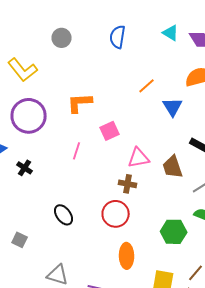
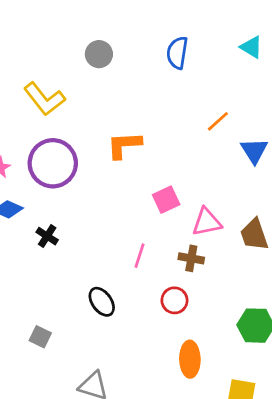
pink square: (110, 131) -> (166, 200), moved
pink line: (77, 151) -> (140, 256), moved
red circle: (116, 214) -> (174, 300), size x0.7

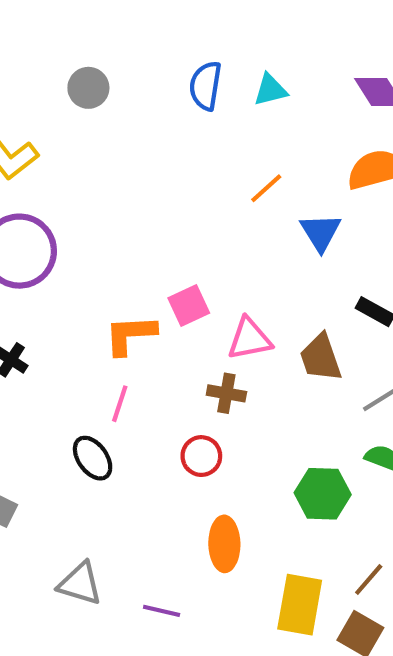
cyan triangle: (251, 47) -> (270, 90), moved, turned -45
orange L-shape: (124, 145) -> (130, 335), moved
pink line: (140, 256) -> (120, 404), moved

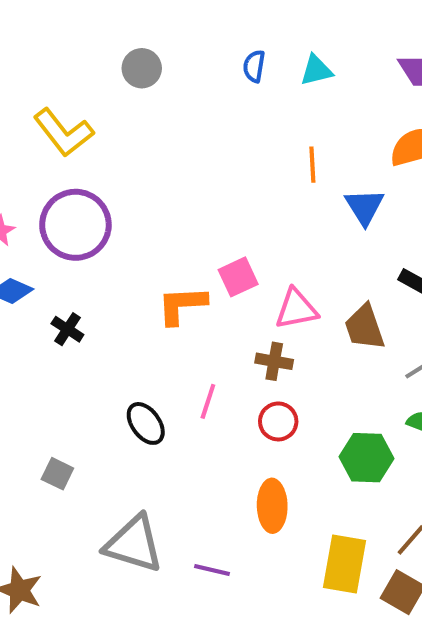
blue semicircle: (206, 86) -> (254, 66), size x0.7
orange line: (266, 188) -> (312, 165), turned -51
pink line: (120, 404) -> (208, 401), moved
red circle: (201, 456) -> (278, 421), moved
gray triangle: (80, 584) -> (134, 544), size x1.4

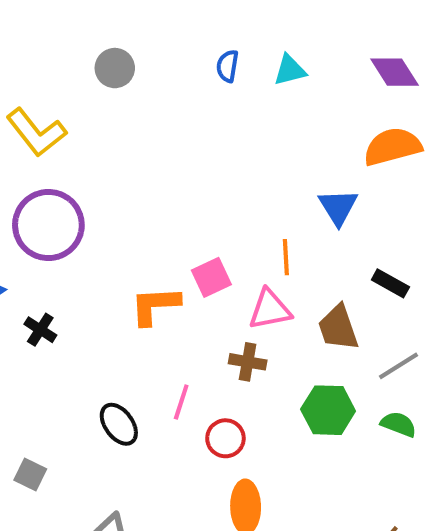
orange line: (312, 165) -> (286, 257), moved
red circle: (278, 421) -> (225, 438), moved
green hexagon: (367, 458) -> (328, 410), moved

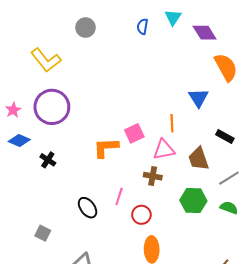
cyan triangle: (290, 70) -> (173, 17), moved, turned -42
purple diamond: (394, 72) -> (205, 33), moved
orange semicircle: (392, 147) -> (226, 67), turned 76

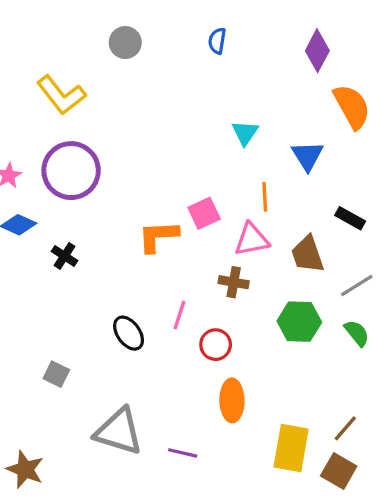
cyan triangle: (173, 17) -> (245, 133), moved
purple diamond: (205, 33) -> (317, 51), turned 60
green semicircle: (229, 208) -> (357, 333), turned 30

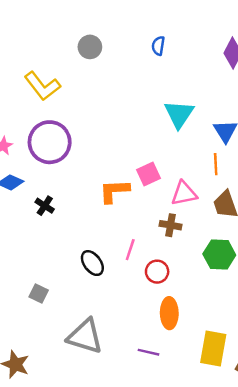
cyan triangle: (245, 133) -> (179, 114), size x1.5
orange line: (265, 197) -> (216, 164), moved
purple line: (183, 453) -> (149, 352), moved

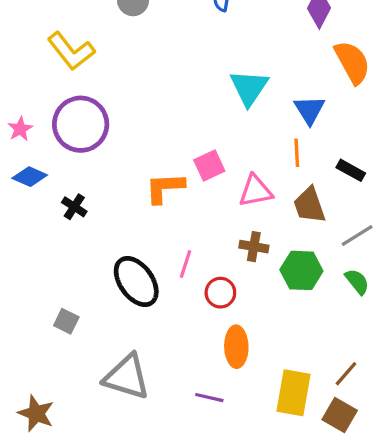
brown cross: (170, 225) -> (254, 247), moved
black ellipse: (92, 263) -> (136, 282), size x1.5

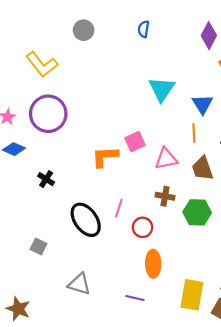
black cross: (74, 207) -> (46, 179), moved
gray triangle: (127, 377) -> (79, 284), size x0.7

